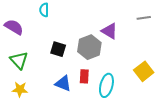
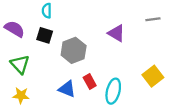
gray hexagon: (89, 47) -> (74, 50), moved
black square: (58, 49) -> (45, 35), moved
red rectangle: (84, 76) -> (90, 81), turned -32

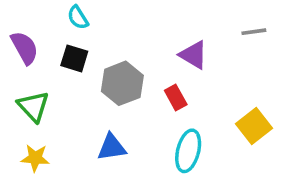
cyan semicircle: (47, 11) -> (78, 18), turned -32
purple semicircle: (15, 29) -> (25, 48), turned 30
red rectangle: (90, 81) -> (176, 98), moved
blue triangle: (67, 89) -> (112, 147), turned -30

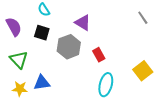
gray line: (254, 32) -> (143, 18), turned 64
purple triangle: (193, 55) -> (83, 23), moved
blue triangle: (112, 147) -> (42, 83), moved

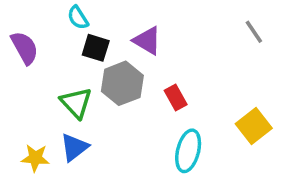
black square: (42, 33) -> (96, 48), moved
green triangle: (19, 60) -> (76, 103), moved
blue triangle: (42, 83) -> (74, 147), turned -30

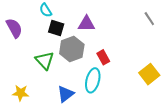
purple triangle: (147, 41) -> (86, 24), turned -30
blue triangle: (74, 147) -> (66, 94), moved
cyan ellipse: (188, 151) -> (93, 80), moved

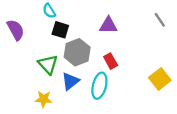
purple triangle: (86, 24) -> (108, 25), moved
yellow star: (21, 93) -> (44, 99), moved
blue triangle: (66, 94) -> (70, 81), moved

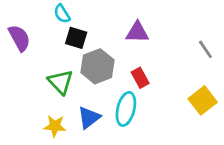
gray line: (160, 20) -> (205, 49), moved
blue triangle: (70, 81) -> (89, 117), moved

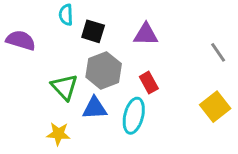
cyan semicircle: (62, 14) -> (66, 15), turned 30
purple semicircle: (19, 38) -> (21, 40), turned -44
black square: (76, 38) -> (93, 31), moved
blue triangle: (89, 117) -> (95, 108), moved, turned 35

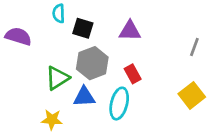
gray line: (218, 52) -> (194, 47), turned 54
green triangle: (64, 87) -> (57, 78), turned 40

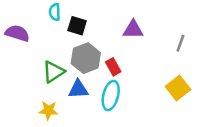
purple triangle: (130, 31) -> (133, 29), moved
red rectangle: (133, 74) -> (113, 67), moved

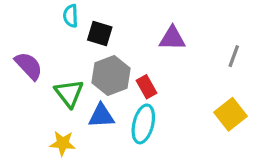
purple semicircle: (17, 33) -> (29, 66), moved, turned 30
green triangle: (53, 72) -> (69, 93), turned -35

